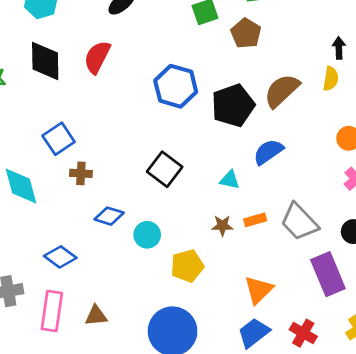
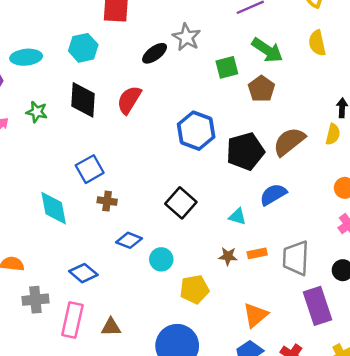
gray trapezoid: (299, 222) -> (296, 258), turned 42

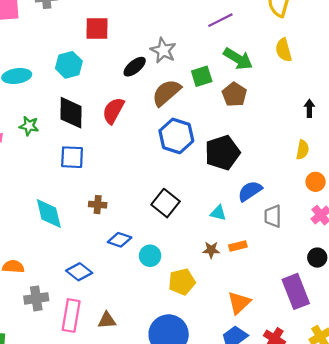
yellow semicircle: (333, 134) -> (303, 150), moved
brown semicircle: (289, 142) -> (166, 93), moved
blue square: (90, 169) -> (72, 157), moved, turned 35
gray trapezoid: (296, 258) -> (273, 216), moved, size x0.7

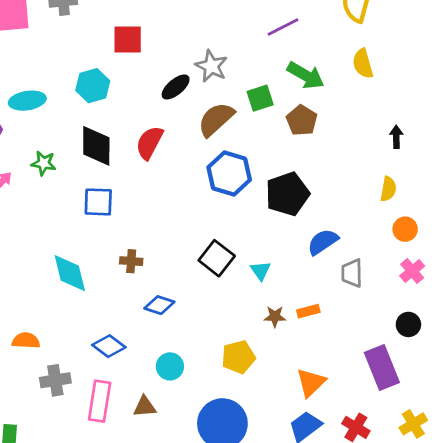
cyan triangle: (218, 213) -> (261, 271), moved, turned 42
cyan circle: (150, 256) -> (170, 366), moved

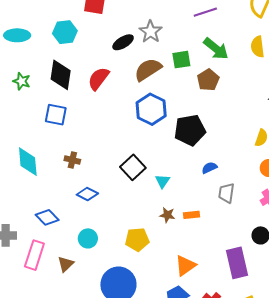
blue semicircle: (323, 242) -> (209, 168), size x0.7
brown triangle: (145, 407) -> (66, 264), turned -48

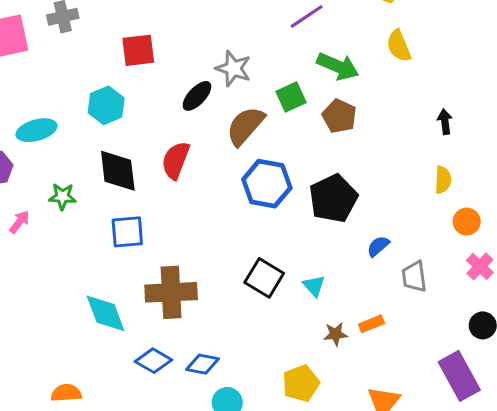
brown cross: (72, 160) -> (171, 292), size x2.0
blue diamond: (87, 194) -> (203, 364), moved
blue diamond: (47, 217) -> (154, 361), moved

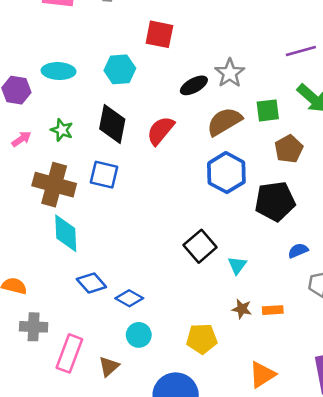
brown pentagon: (339, 116) -> (289, 149), moved
brown cross: (171, 292) -> (54, 185), moved

